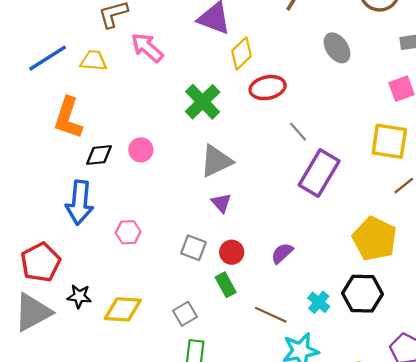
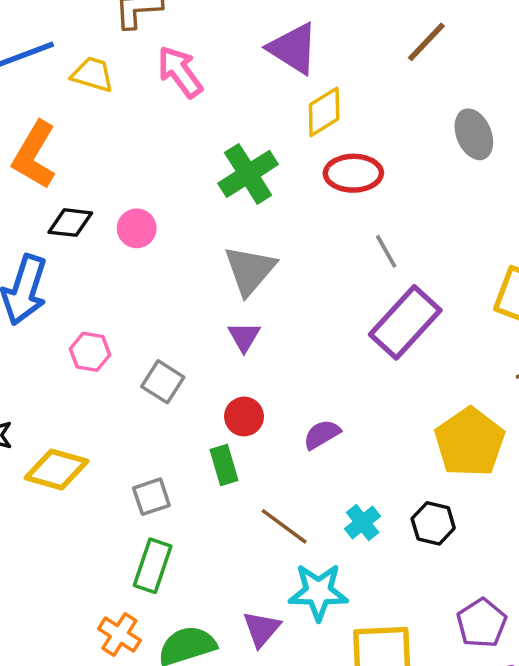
gray triangle: (216, 161) -> (250, 270), turned -36
gray square: (194, 248) -> (163, 382), moved
black hexagon: (363, 294) -> (433, 523), size x0.7

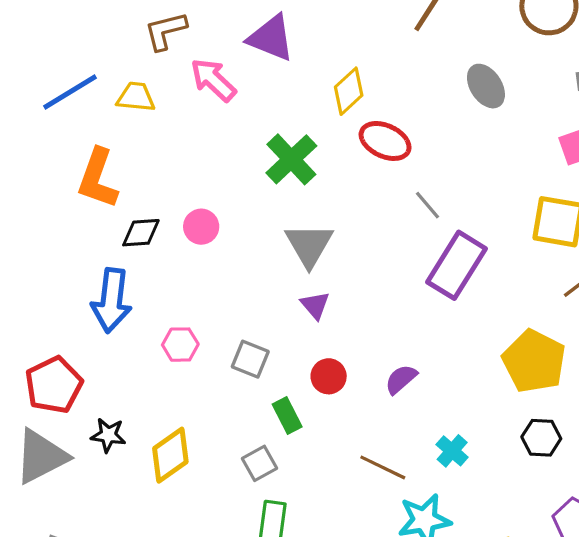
purple triangle: (293, 48) -> (271, 38), moved
red ellipse: (353, 173) -> (385, 141), turned 36
green rectangle: (224, 465) -> (287, 415), moved
yellow diamond: (57, 470) -> (170, 455), turned -40
black hexagon: (433, 523) -> (541, 438), moved

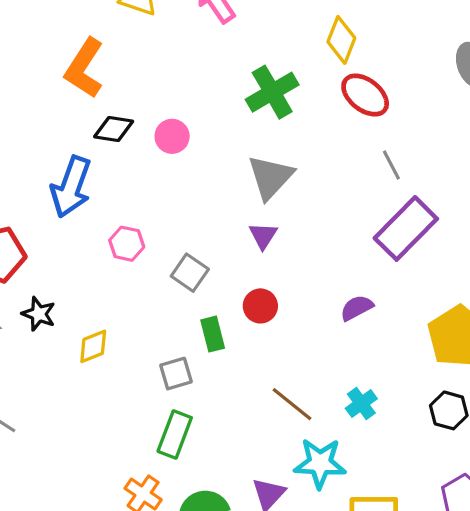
yellow diamond: (349, 91) -> (341, 40), turned -39
purple semicircle: (401, 379) -> (357, 308), moved
yellow diamond: (170, 455) -> (93, 346), size x0.7

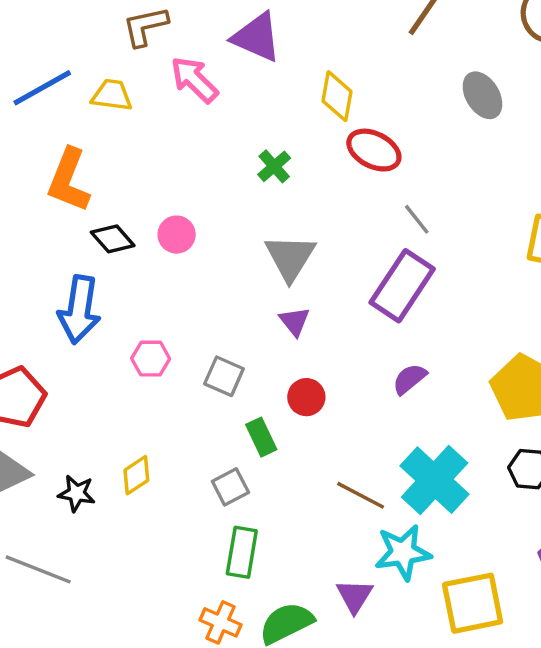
green cross: (272, 92) -> (274, 166), size x0.6
black diamond: (114, 129) -> (113, 239), turned 51
purple rectangle: (406, 228) -> (402, 286), moved
black star: (39, 314) -> (77, 493), moved
cyan cross: (361, 403) -> (435, 480), size x2.0

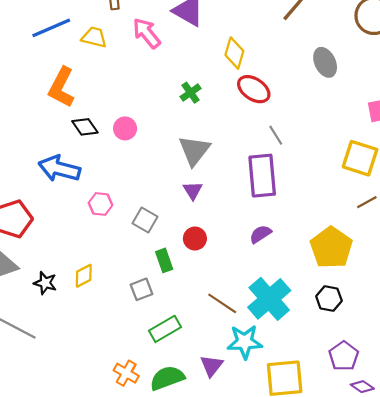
purple rectangle: (402, 286) -> (262, 176), turned -45
blue arrow: (79, 310) -> (59, 169), turned 90
green rectangle: (242, 552) -> (165, 329), moved, turned 44

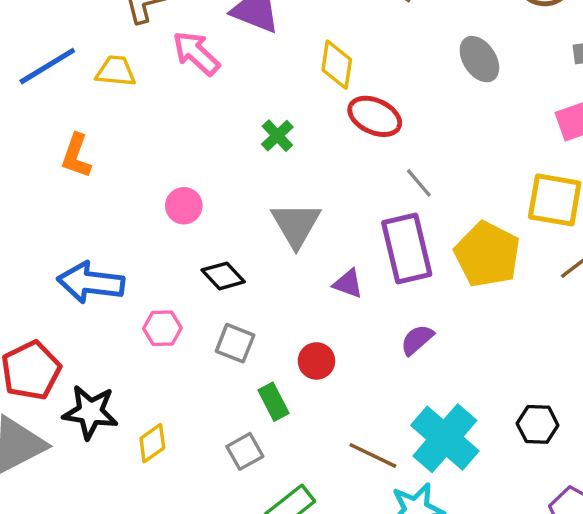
orange L-shape: (61, 87) -> (76, 156), size x0.7
black diamond: (85, 127) -> (223, 276), moved
purple triangle: (193, 191) -> (348, 284), moved, turned -30
yellow pentagon: (331, 248) -> (487, 254), moved
black star: (45, 283) -> (90, 412), moved, size x1.5

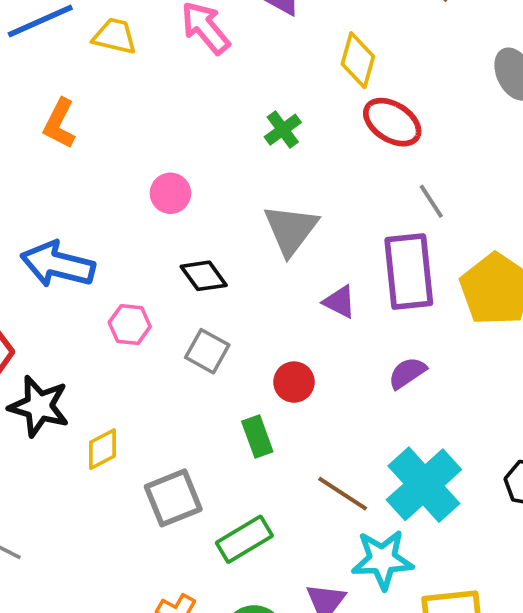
green rectangle: (274, 402) -> (257, 437), moved
gray square: (245, 451) -> (173, 498), moved, size x1.4

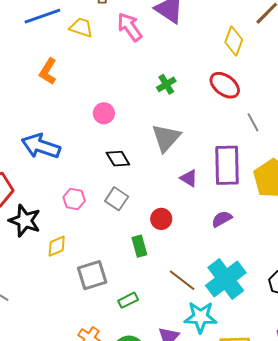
yellow diamond: (358, 60) -> (234, 41), moved
gray line: (431, 201) -> (253, 122), moved
pink hexagon: (130, 325) -> (74, 199), moved
green rectangle: (244, 539) -> (128, 300), size x0.7

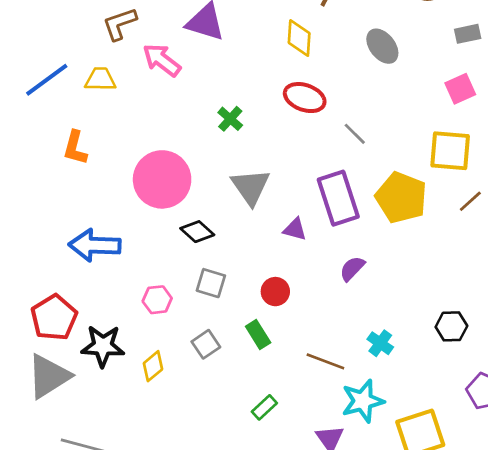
pink circle: (104, 113) -> (162, 179), size x2.0
gray square: (92, 275) -> (206, 344), moved, size x0.7
cyan cross: (226, 279) -> (380, 343), size x0.5

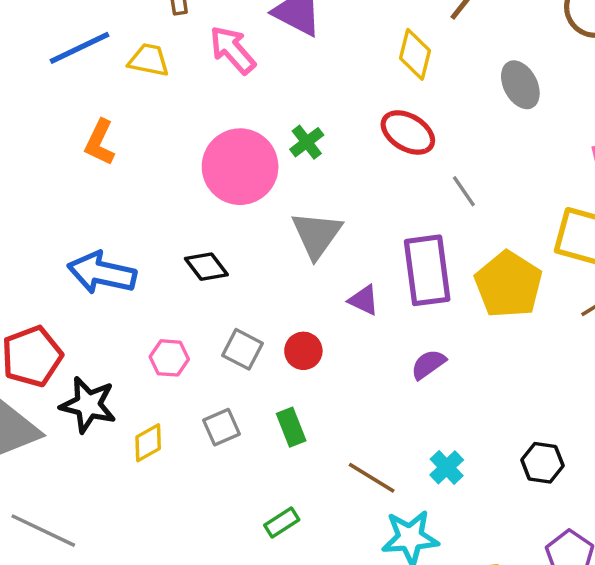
pink circle: (162, 179) -> (240, 167), moved
black diamond: (197, 232) -> (206, 267), moved
red circle: (275, 292) -> (303, 351), moved

